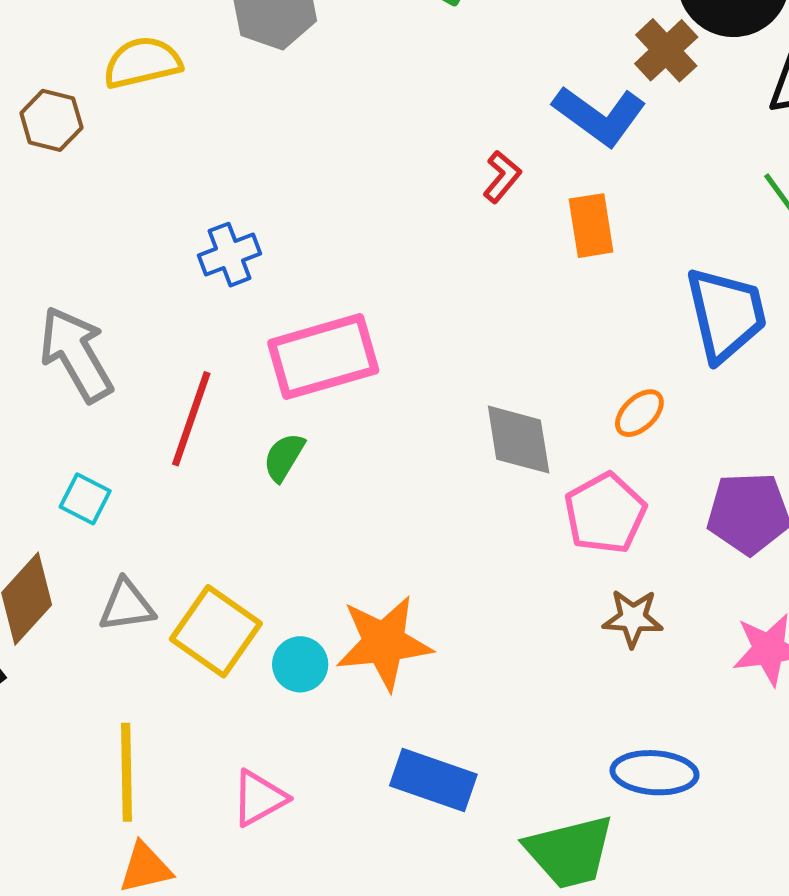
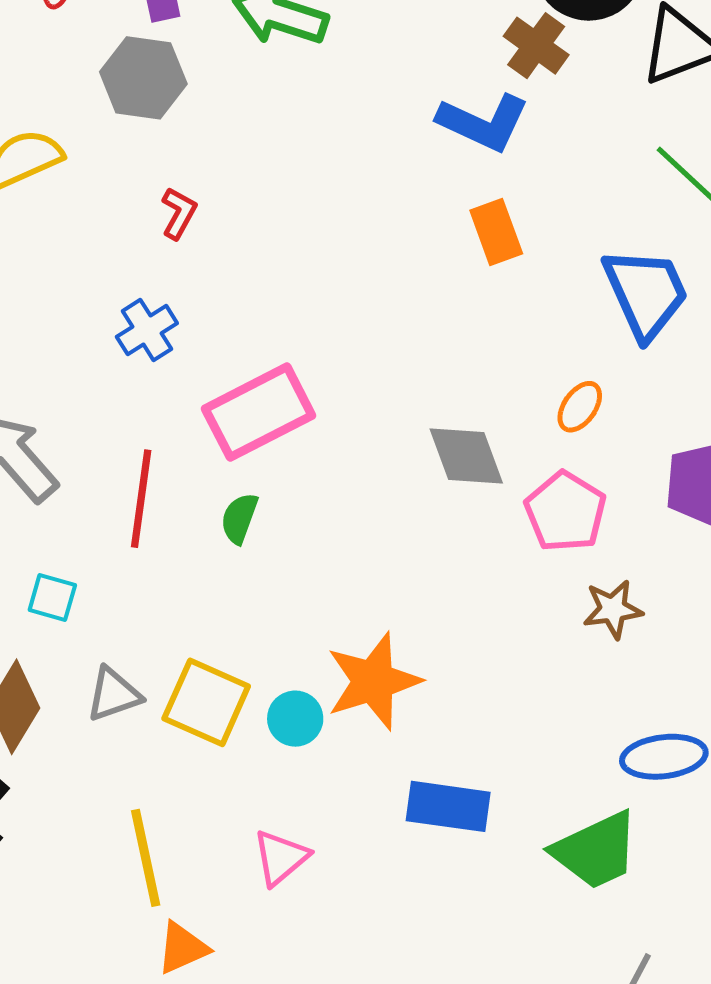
red L-shape: (502, 177) -> (179, 213), moved

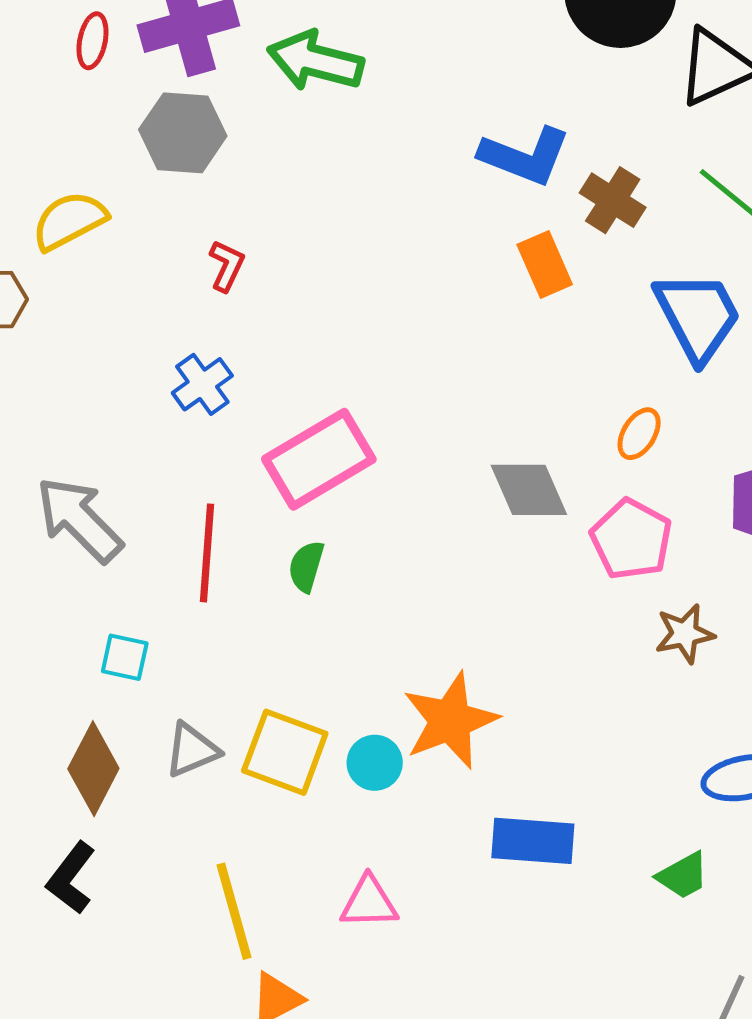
brown cross: (536, 46) -> (613, 200), moved
green trapezoid: (596, 851) -> (683, 876), size x0.6
pink triangle: (281, 858) -> (369, 902), turned 42

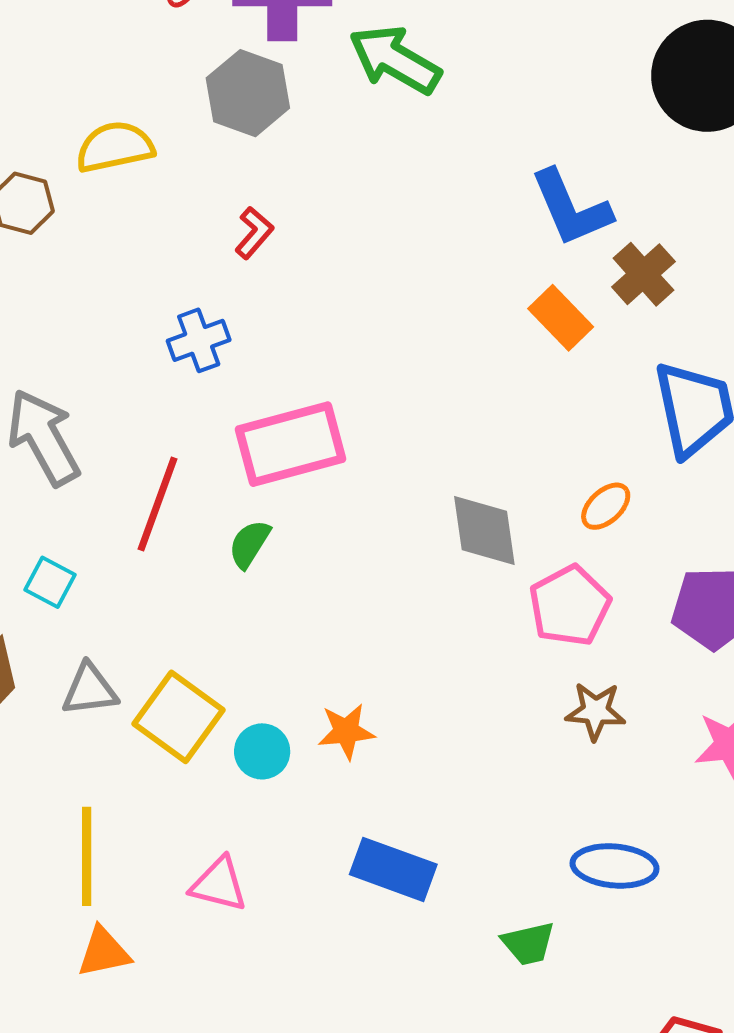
blue L-shape: (525, 156) -> (571, 208), turned 30
orange rectangle: (545, 265) -> (561, 318), turned -36
orange star: (450, 721) -> (346, 731), size x0.6

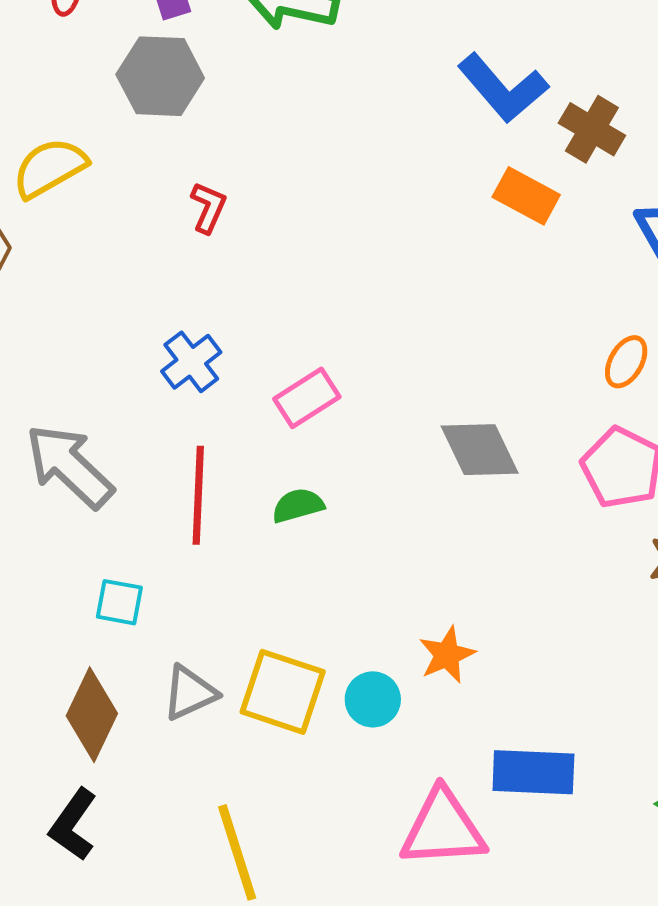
blue cross: (199, 340) -> (191, 362), moved
pink rectangle: (291, 444) -> (307, 398), size x0.6
gray diamond: (484, 530) -> (480, 450), moved
green semicircle: (249, 544) -> (298, 505), turned 60
pink triangle: (219, 884) -> (443, 828), moved, size x1.5

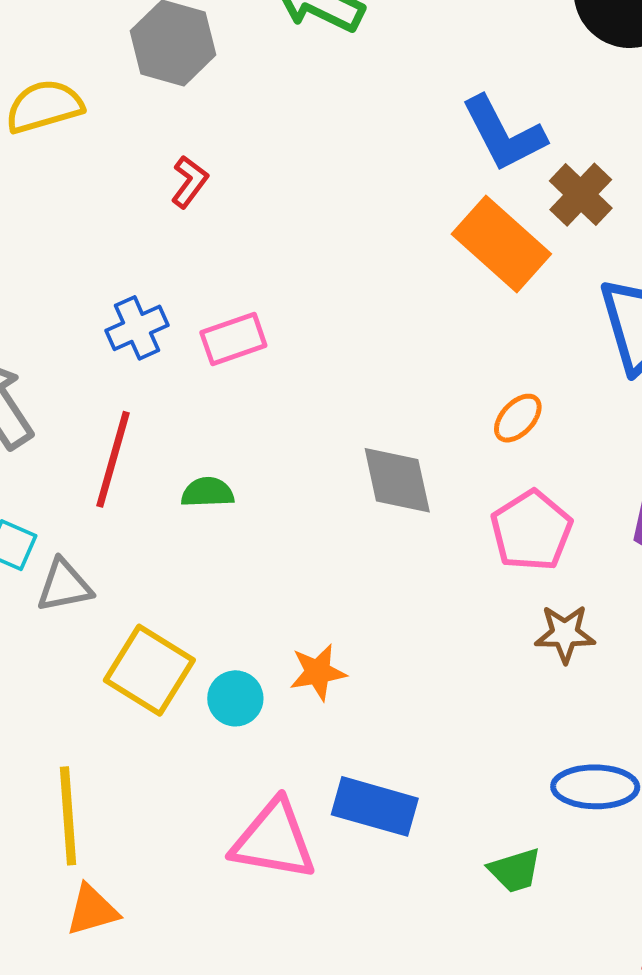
orange rectangle: (526, 196) -> (501, 244), size x1.5
orange ellipse: (626, 362) -> (518, 418), moved
pink rectangle: (307, 398) -> (233, 339), moved
gray triangle: (190, 693) -> (64, 586), moved

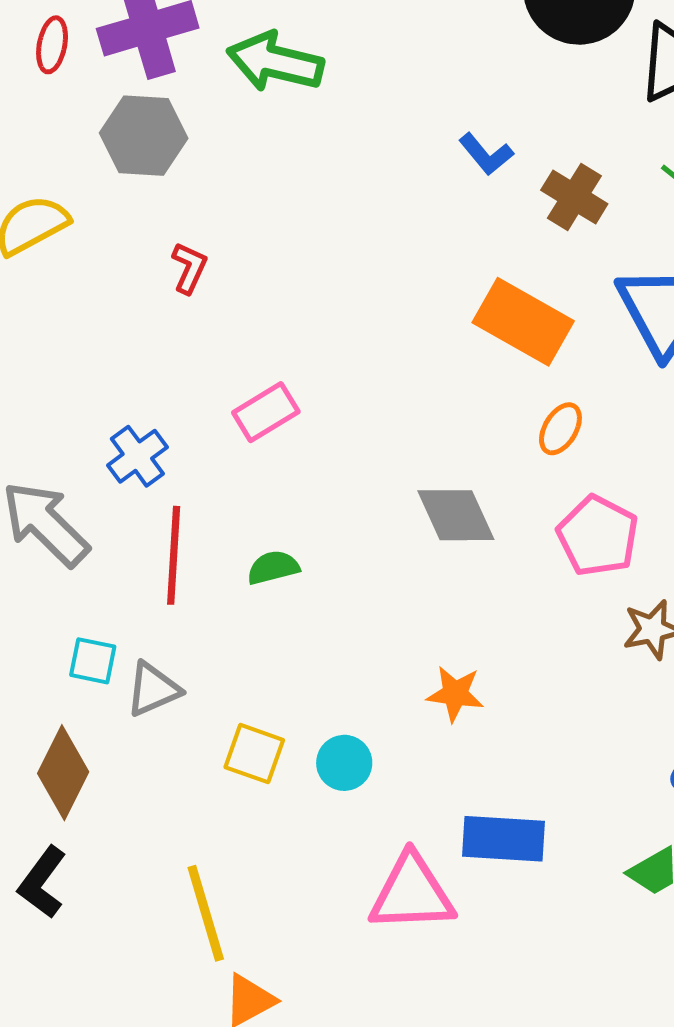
blue L-shape: (504, 134) -> (486, 154), size x0.6
orange rectangle: (501, 244) -> (523, 322), moved
blue cross: (137, 328) -> (137, 456), moved
yellow square: (149, 670) -> (254, 754), size x0.7
orange star: (318, 672) -> (455, 694), moved, turned 30

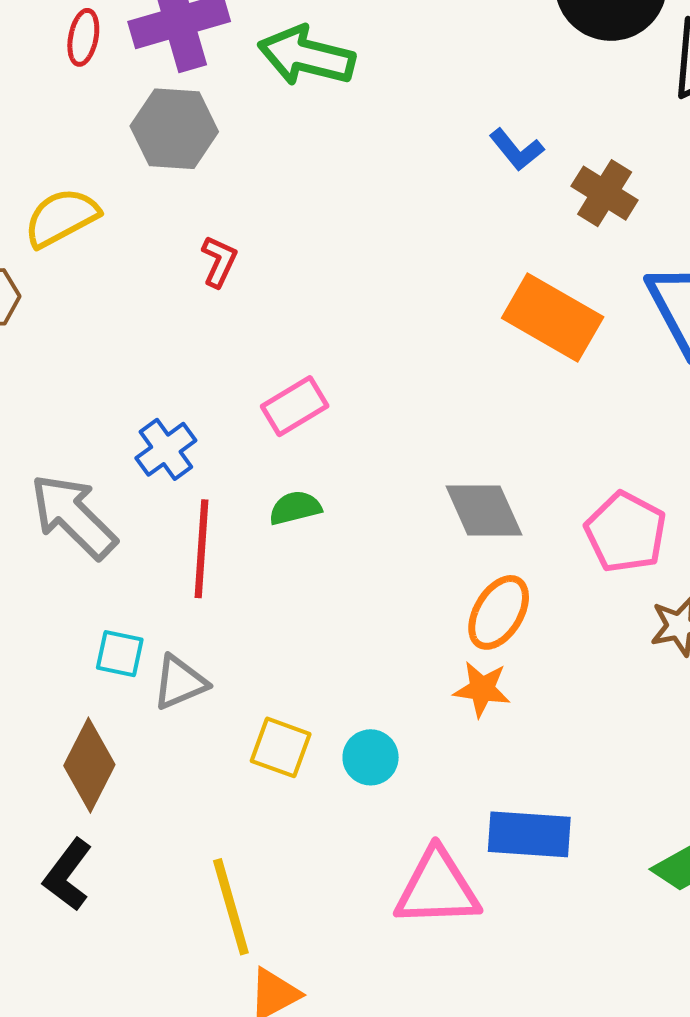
orange ellipse: (560, 429) -> (499, 612), moved, size x1.4
green semicircle: (273, 567) -> (295, 508), moved

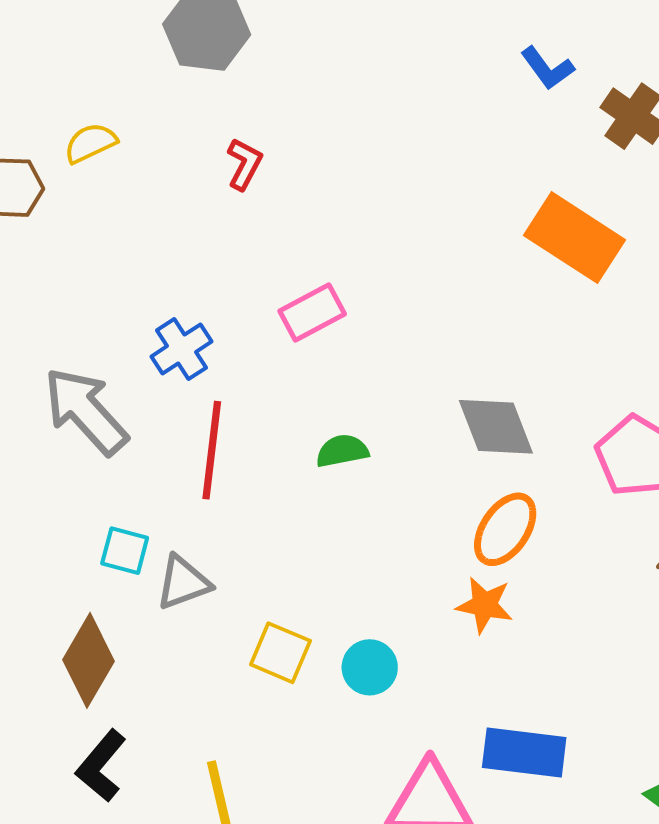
yellow semicircle: (61, 217) -> (90, 143), moved, size x0.7
green semicircle: (295, 508) -> (342, 451), moved
black L-shape: (68, 875) -> (101, 766), moved

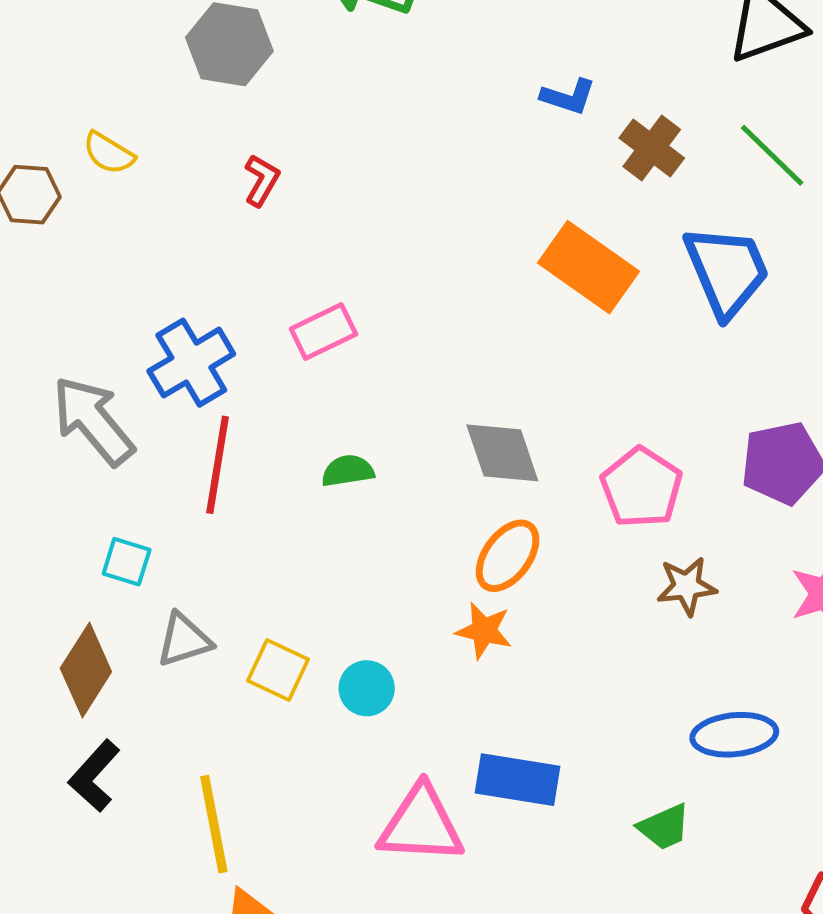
blue L-shape: (547, 68) -> (568, 97), turned -38
yellow semicircle: (90, 143) -> (109, 153), turned -126
blue cross: (181, 349) -> (191, 363), size x1.4
gray triangle: (183, 582) -> (184, 640), moved

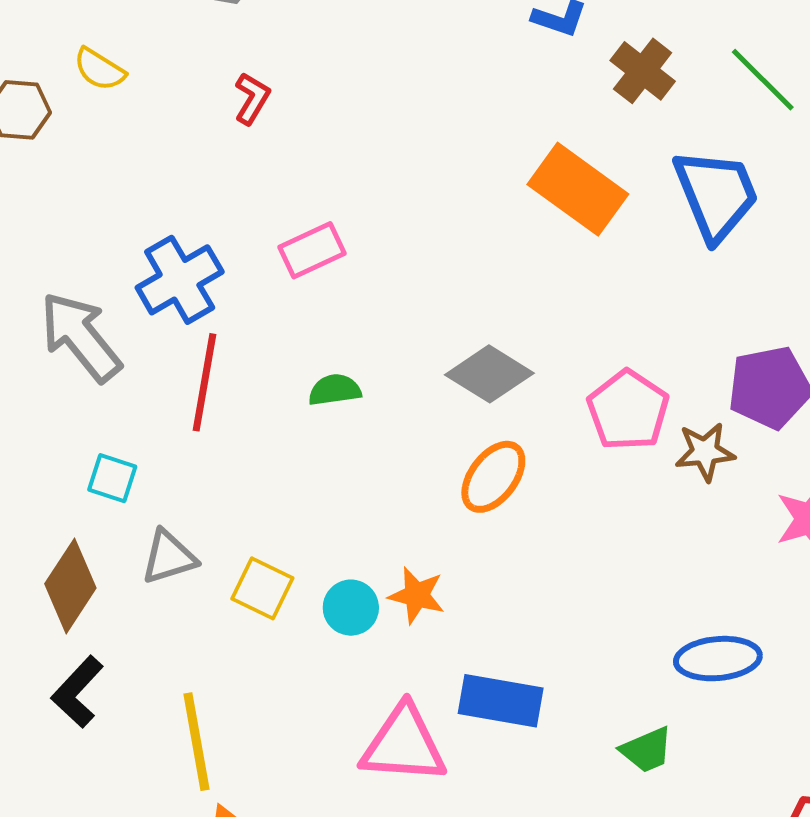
gray diamond: (502, 453) -> (489, 374), turned -40
brown star: (687, 586) -> (705, 452), moved
orange star: (484, 631) -> (417, 595), moved

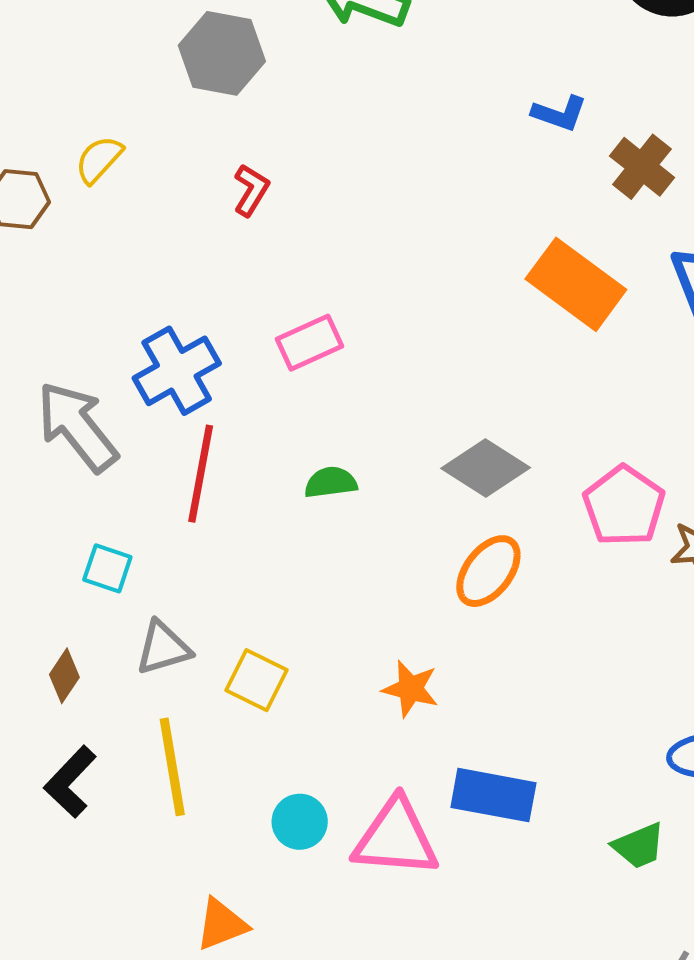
yellow semicircle: (99, 69) -> (99, 159), turned 100
brown diamond: (70, 586) -> (64, 676), size x0.6
cyan circle: (351, 608) -> (300, 822), moved
yellow line: (196, 742) -> (172, 767), moved

